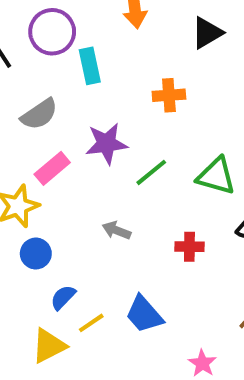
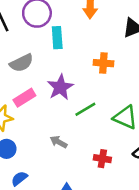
purple star: (106, 144) -> (60, 87), turned -30

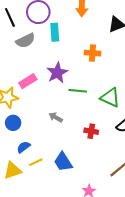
gray semicircle: (21, 63) -> (25, 41), moved
green line: (85, 109) -> (78, 91), turned 36

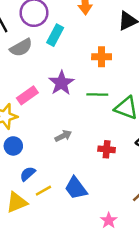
cyan rectangle: (55, 32) -> (55, 35), turned 36
green line: (78, 91) -> (97, 95), moved
gray arrow: (56, 117) -> (63, 136), turned 128

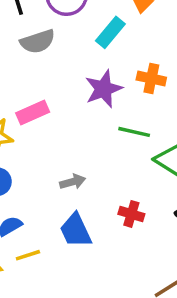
cyan rectangle: (55, 35) -> (110, 32), moved
purple star: (61, 83) -> (104, 89), moved
blue trapezoid: (76, 188) -> (76, 231), moved

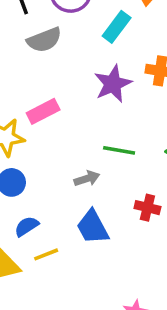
green line: (134, 132) -> (119, 150), moved

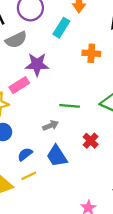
purple star: (113, 84) -> (37, 64), moved, turned 30
red cross: (147, 208) -> (91, 141), turned 35
blue semicircle: (27, 226) -> (25, 154), moved

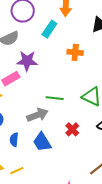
gray arrow: (51, 125) -> (37, 115), size x1.5
blue semicircle: (25, 154) -> (14, 140), turned -48
yellow line: (29, 176) -> (17, 171), moved

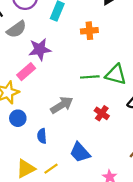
green line: (55, 98) -> (90, 77), moved
blue trapezoid: (42, 142) -> (80, 152), moved

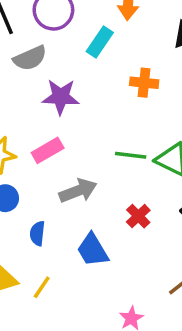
pink rectangle: (26, 72) -> (48, 150), moved
blue trapezoid: (80, 152) -> (93, 250), moved
yellow line: (51, 169) -> (42, 287), turned -32

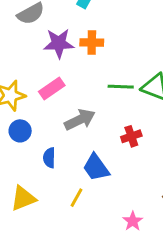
orange cross: (144, 83) -> (92, 43), moved
red cross: (138, 216) -> (131, 136), turned 30
yellow line: (42, 287) -> (76, 198), moved

